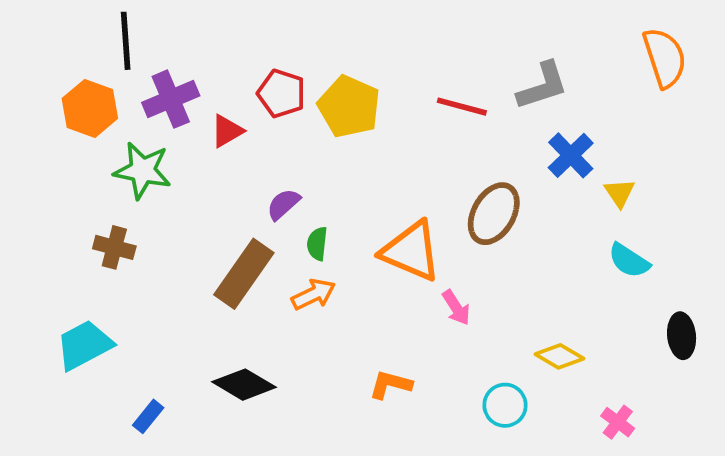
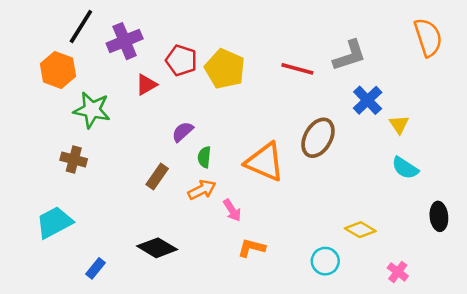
black line: (126, 41) -> (81, 26), turned 36
purple cross: (171, 99) -> (125, 41), moved
brown rectangle: (244, 274) -> (157, 176), size x0.6
pink arrow: (456, 308) -> (232, 210), moved

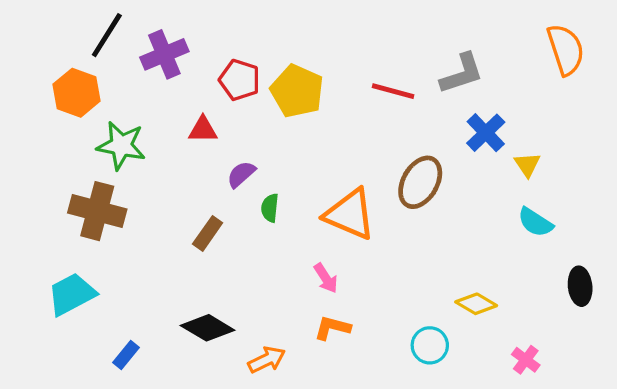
red triangle: (146, 85) -> (203, 130), moved, turned 30
brown cross: (74, 160) -> (97, 211), size x1.6
orange arrow: (202, 190) -> (267, 360), moved
pink arrow: (232, 210) -> (326, 278), moved

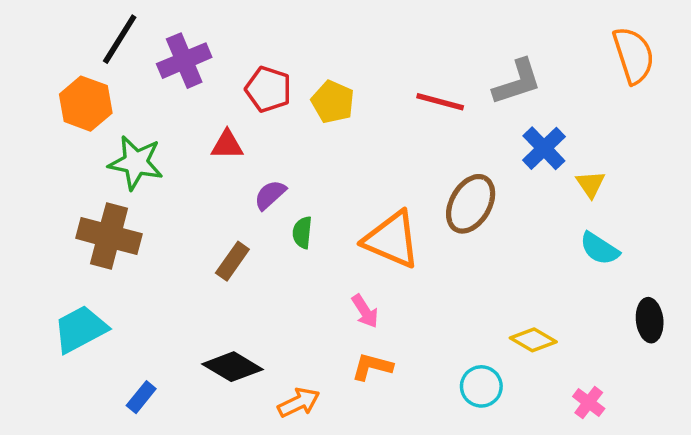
yellow pentagon: (297, 91) -> (333, 102), size x0.7

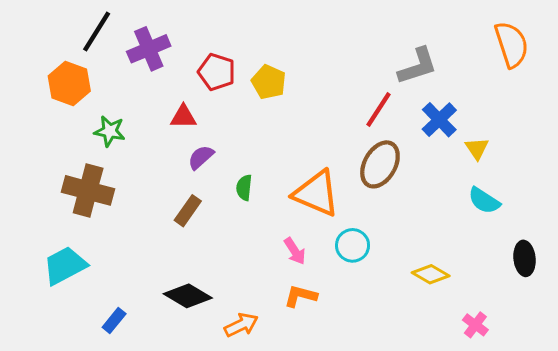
red line: (440, 102) -> (379, 110), moved, turned -72
green star: (136, 163) -> (110, 131), size x0.7
purple semicircle: (270, 195) -> (201, 157), moved
cyan circle: (481, 386) -> (353, 245), moved

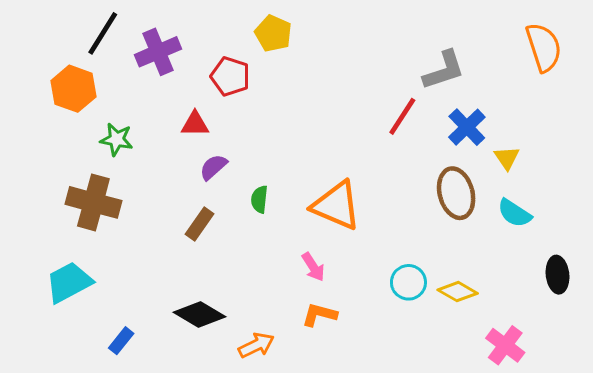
yellow pentagon: (269, 82) -> (273, 33), moved
brown ellipse: (380, 164) -> (456, 193), moved, turned -45
cyan circle: (353, 245) -> (408, 282), moved
pink cross: (475, 325) -> (505, 345), size x1.4

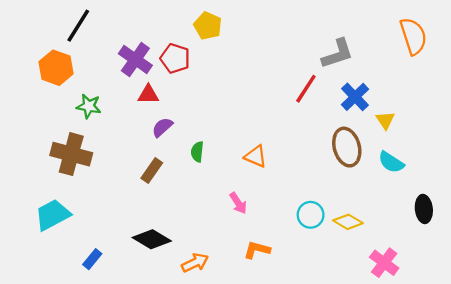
purple cross: (158, 52) -> (135, 60), moved, turned -32
orange triangle: (336, 205) -> (256, 156), size x0.6
orange L-shape: (319, 315) -> (257, 250), moved

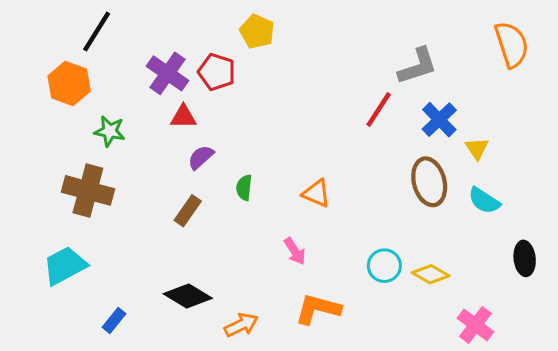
orange L-shape: (257, 250) -> (318, 309), size x1.4

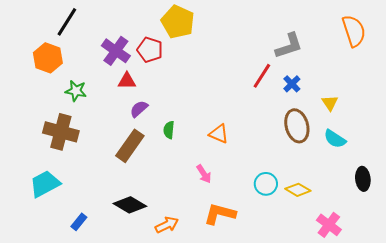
yellow pentagon: (257, 31) -> (178, 22), size x1.4
blue cross: (439, 120) -> (292, 84), moved, size x0.7
brown rectangle: (188, 211) -> (130, 146), size x1.5

